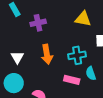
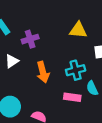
white triangle: (17, 57) -> (12, 61), moved, turned 32

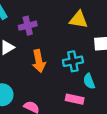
pink rectangle: (72, 97) -> (75, 99), moved

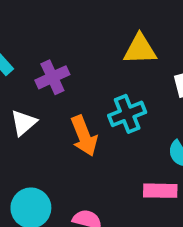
cyan cross: (73, 61) -> (127, 114), moved

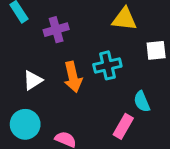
white triangle: (24, 123) -> (33, 80), moved
pink rectangle: (160, 191) -> (123, 126), turned -70

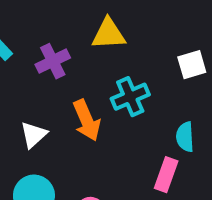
yellow triangle: (124, 19) -> (109, 34), moved
cyan semicircle: (142, 102) -> (185, 137), turned 30

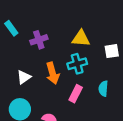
yellow triangle: (109, 34) -> (81, 38), moved
pink rectangle: (166, 175) -> (76, 94), moved

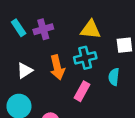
cyan rectangle: (11, 28) -> (19, 28), moved
cyan semicircle: (103, 89) -> (114, 77), moved

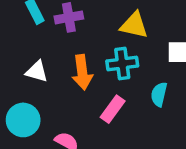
white triangle: (25, 70) -> (37, 71), turned 42

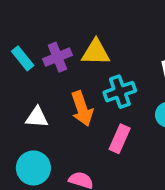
yellow triangle: (134, 25) -> (96, 52), moved

